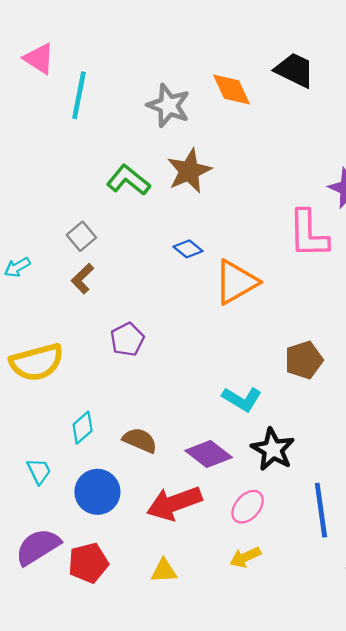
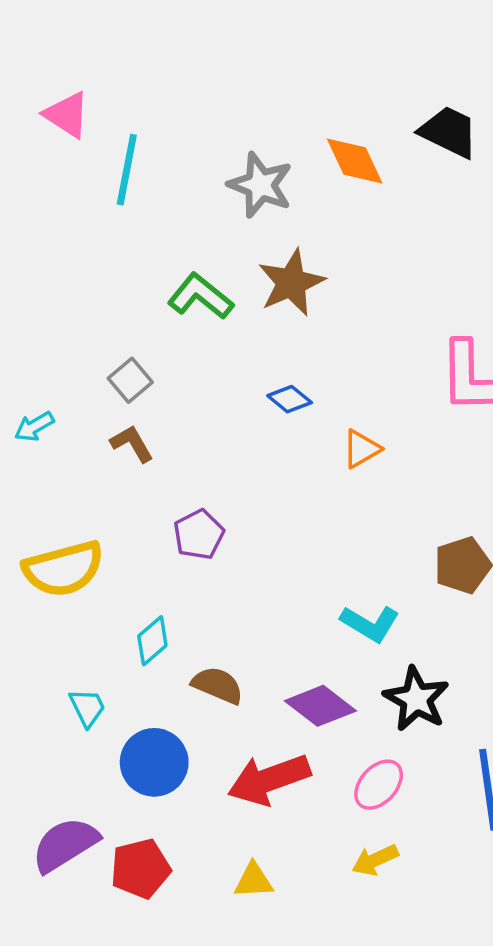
brown L-shape: (83, 279) -> (132, 444), turned 104
orange triangle: (236, 282) -> (361, 449), size x0.6
cyan diamond: (83, 428) -> (152, 641), moved
cyan trapezoid: (39, 471) -> (87, 708), moved

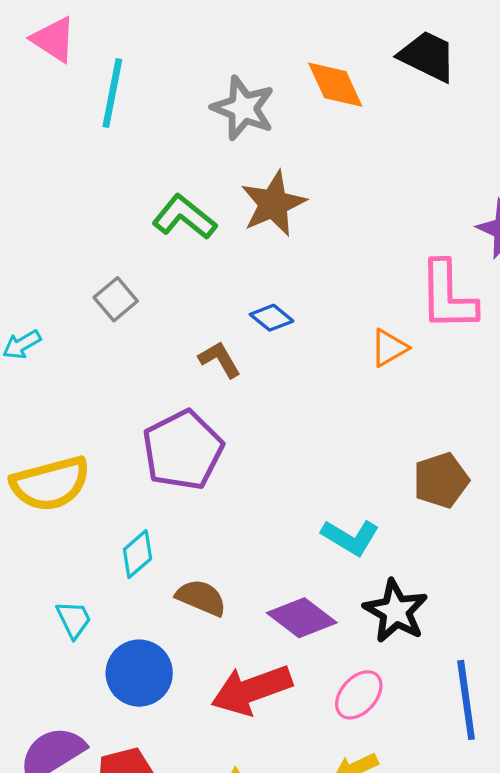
brown L-shape: (132, 444) -> (220, 360), moved
orange triangle: (361, 449) -> (389, 348), moved
purple pentagon: (199, 534) -> (183, 450), size x1.6

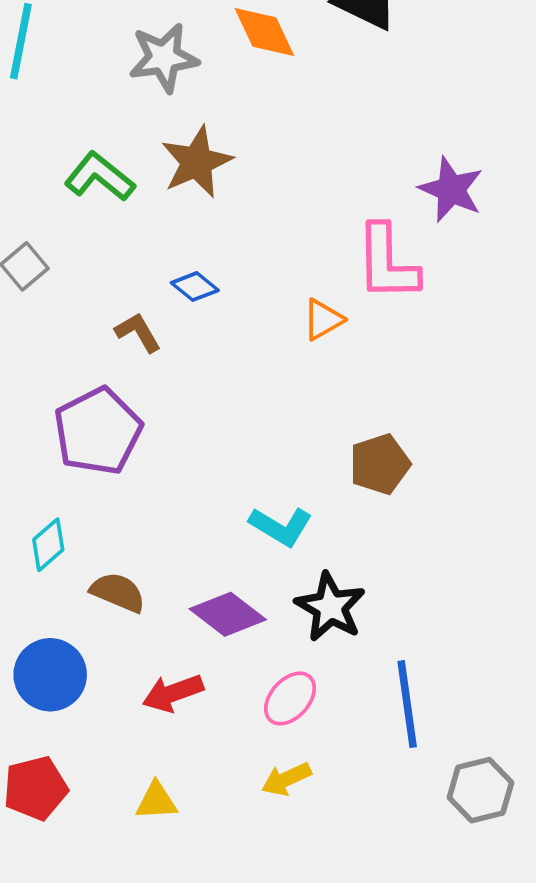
gray star: (243, 108) -> (164, 58), turned -30
red arrow: (251, 690) -> (173, 693), size x0.7

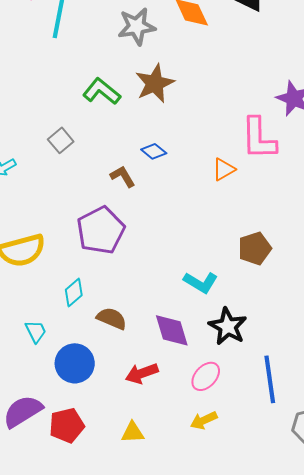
purple diamond: (228, 614) -> (172, 330), turned 36

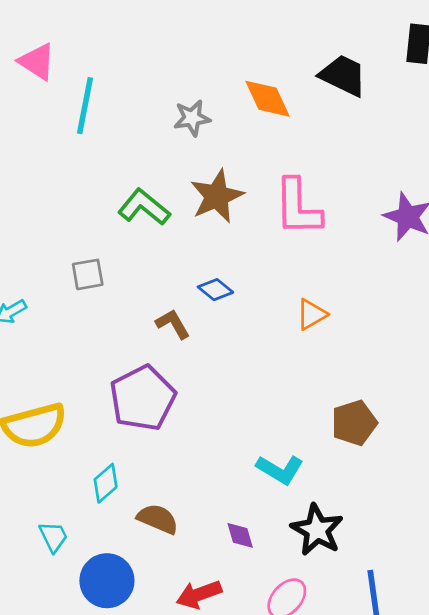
gray star: (137, 26) -> (192, 118), size x0.7
pink L-shape: (259, 138) -> (298, 207), moved
gray square: (61, 140) -> (88, 274), turned 30
purple diamond: (172, 330) -> (240, 535), size x0.6

